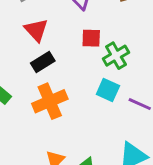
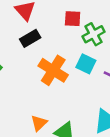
orange cross: (50, 101) -> (53, 70), moved, turned -36

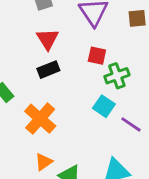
orange cross: (53, 70) -> (40, 119), moved

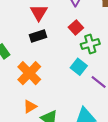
red square: (97, 56) -> (76, 28), turned 32

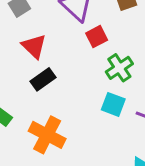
red square: (76, 28) -> (97, 37), moved, turned 32

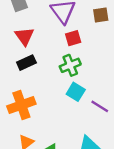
green cross: (119, 68) -> (70, 65), moved
orange cross: (47, 135) -> (21, 105), turned 32

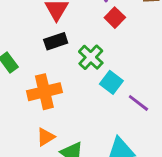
red square: (73, 38) -> (115, 18), turned -35
green cross: (70, 65) -> (91, 57), moved, turned -30

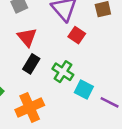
black rectangle: (56, 41) -> (31, 64), turned -30

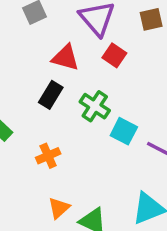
red triangle: (27, 37) -> (65, 58), moved, turned -35
orange cross: (30, 108) -> (48, 156), size x0.6

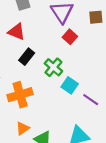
red triangle: (65, 58) -> (17, 32), moved
orange cross: (48, 156) -> (20, 95), size x1.6

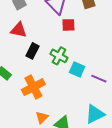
red square: (70, 37) -> (68, 25), turned -32

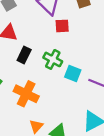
orange cross: (33, 87) -> (26, 94), turned -35

